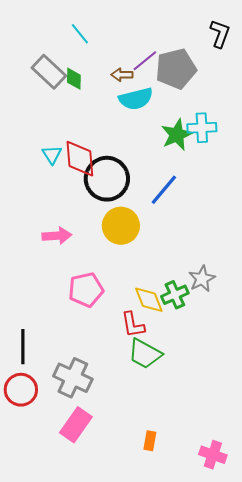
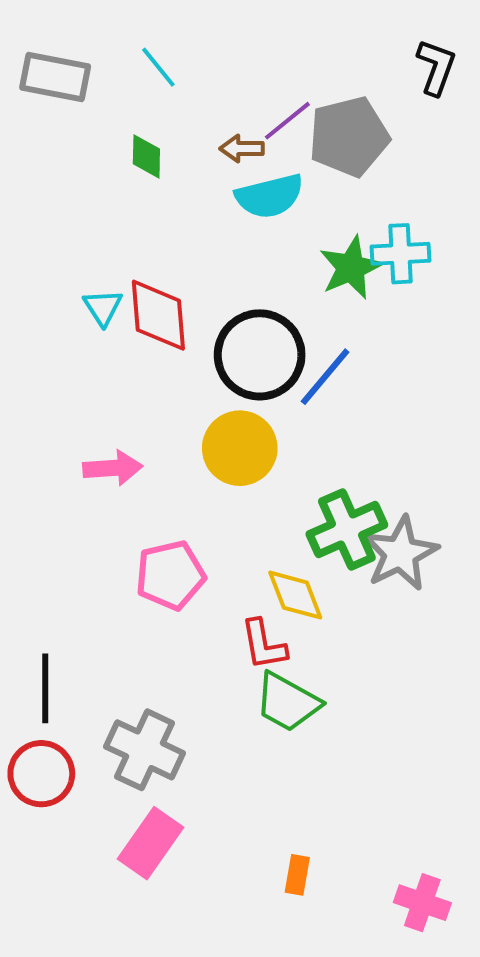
gray rectangle: (49, 72) -> (55, 77), moved, turned -32
black circle: (107, 179) -> (260, 355), moved
gray star: (202, 279) -> (400, 553), size x1.4
green cross: (175, 295) -> (347, 530), moved, size x1.4

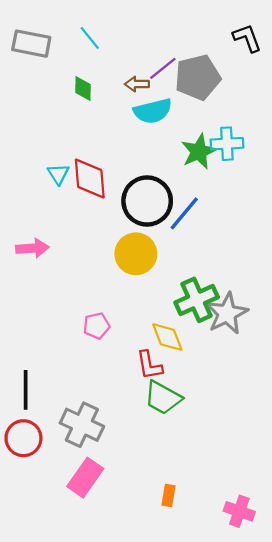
black L-shape: (436, 67) -> (247, 38), turned -40
pink arrow: (113, 468) -> (32, 248), moved
pink pentagon: (170, 575) -> (97, 326), size x0.7

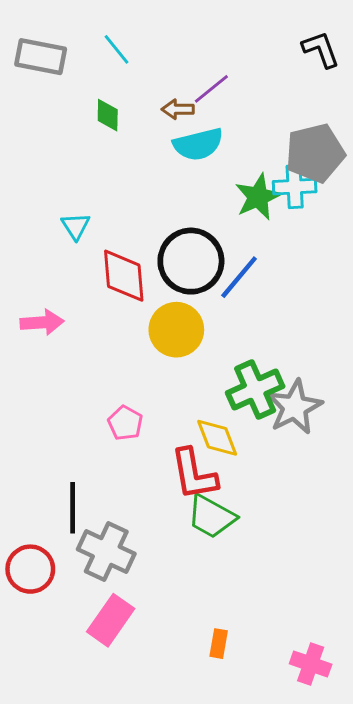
gray pentagon: (198, 77) -> (315, 153), moved
red diamond: (90, 179) -> (124, 276), moved
pink pentagon: (97, 326) -> (125, 423), turned -30
red L-shape: (149, 365) -> (194, 474), size x1.4
black line: (26, 390) -> (73, 508), moved

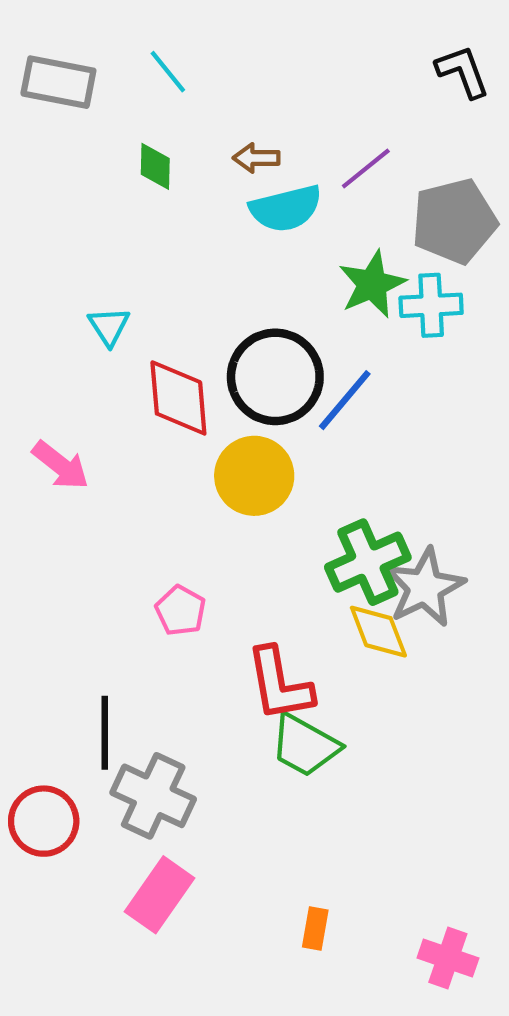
purple line: (211, 89) -> (366, 168), moved
cyan cross: (295, 187) -> (431, 305), moved
pink arrow: (42, 322) -> (61, 465), turned 42
yellow diamond: (217, 438) -> (378, 632), moved

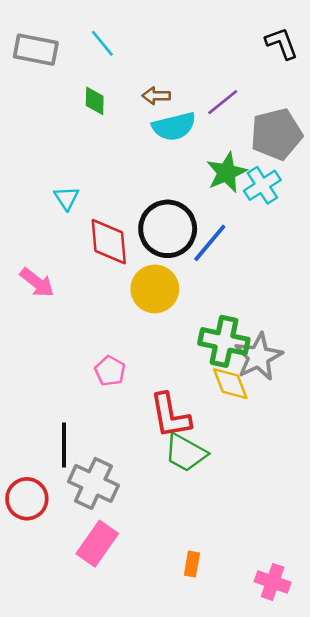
cyan cross: (431, 305) -> (262, 185), turned -30
green cross: (368, 562) -> (224, 341), turned 36

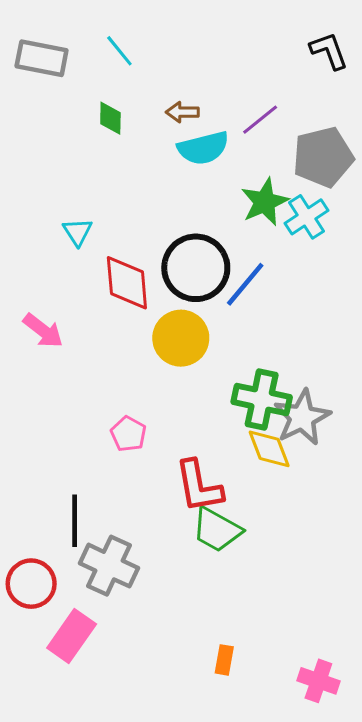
pink rectangle: (97, 544) -> (72, 636), moved

